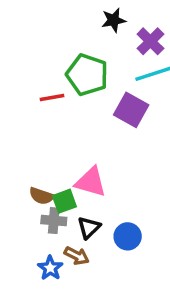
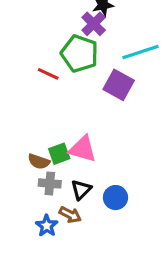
purple cross: (150, 41) -> (94, 24), moved
red line: (52, 98) -> (48, 74), turned 35
green square: (64, 201) -> (59, 154), moved

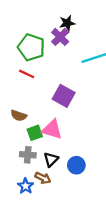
green pentagon: (80, 54) -> (31, 47), moved
purple square: (119, 85) -> (64, 96), moved
brown semicircle: (39, 162) -> (19, 116), moved

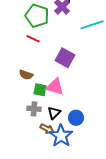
green square: (35, 133) -> (40, 90), turned 32
blue star: (26, 186) -> (61, 136), moved, size x1.6

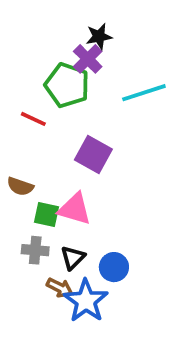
green pentagon: (37, 16) -> (67, 85), moved

